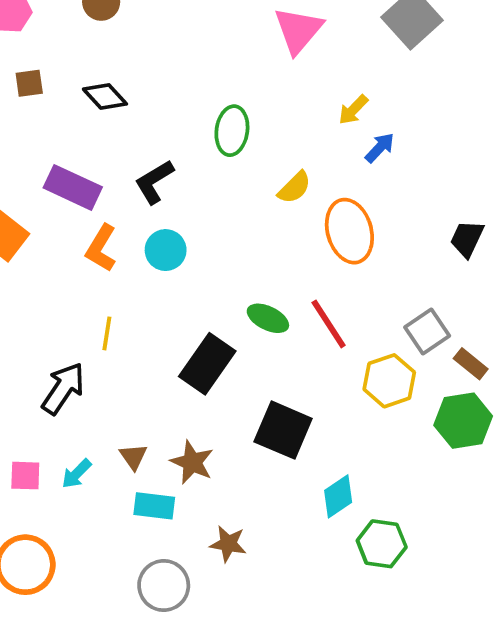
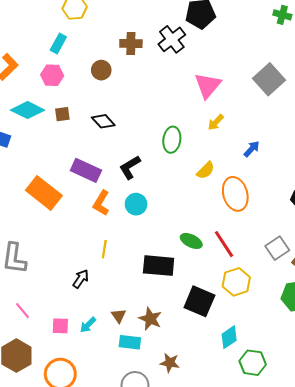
yellow arrow: (353, 110) -> (216, 122), moved
black rectangle: (207, 364) -> (159, 266), turned 60
yellow hexagon: (389, 381) -> (236, 282), moved
black arrow: (63, 388) -> (81, 279), size x0.7

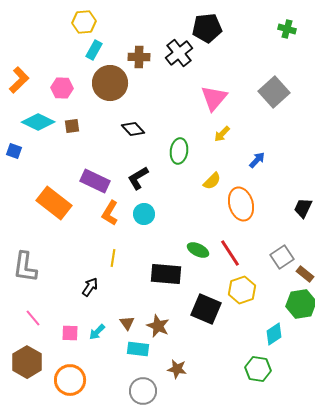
cyan rectangle: (58, 44) -> (94, 50), moved
brown circle: (101, 70) -> (110, 83), size x1.8
black diamond: (103, 121) -> (133, 129), moved
cyan diamond: (229, 337) -> (274, 334), moved

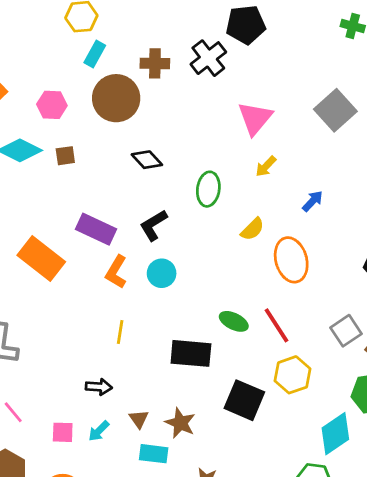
black arrow: (90, 287) -> (99, 387), moved, turned 60
cyan diamond: (274, 334) -> (335, 434), size x1.4

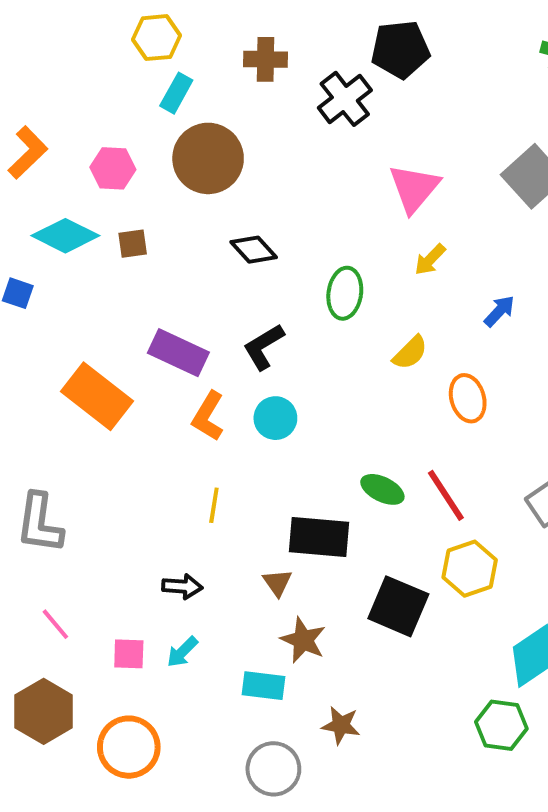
brown cross: (155, 63) -> (266, 59), moved
orange ellipse: (291, 260) -> (468, 398), size x0.7
brown triangle: (139, 419) -> (277, 583), moved

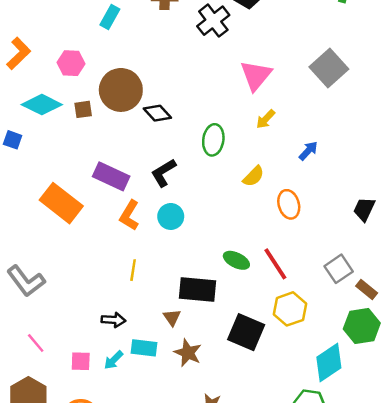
brown circle: (208, 158) -> (121, 90), moved
gray L-shape: (40, 523) -> (26, 281), turned -45
cyan rectangle: (264, 686) -> (144, 348), moved

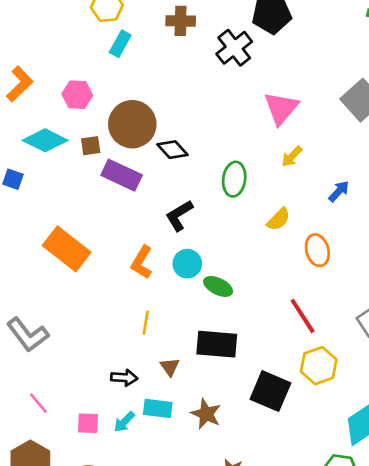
purple rectangle: (111, 176) -> (122, 175), moved
green ellipse: (236, 260) -> (218, 286), moved
brown triangle: (172, 317) -> (170, 367), moved

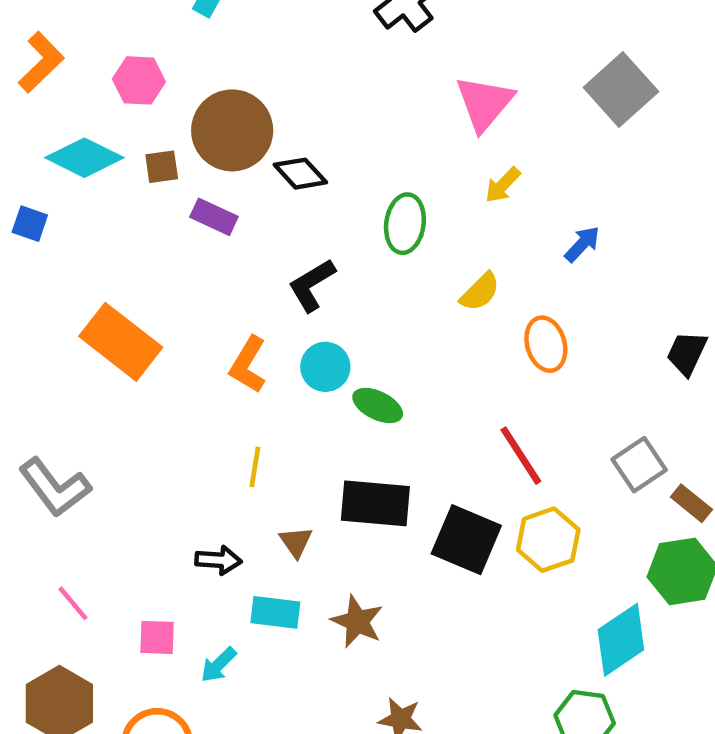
purple rectangle: (122, 175) -> (214, 217), size x0.7
black square: (270, 391) -> (466, 540), moved
cyan arrow: (124, 422) -> (218, 665), moved

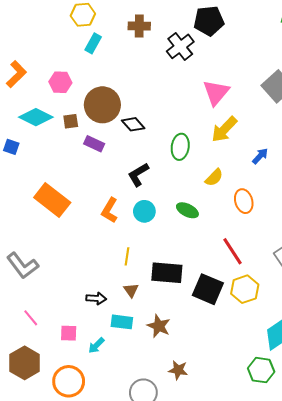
yellow arrow: (503, 185) -> (224, 129), size x1.6
green ellipse: (378, 406) -> (187, 210), moved
yellow line: (255, 467) -> (127, 256), moved

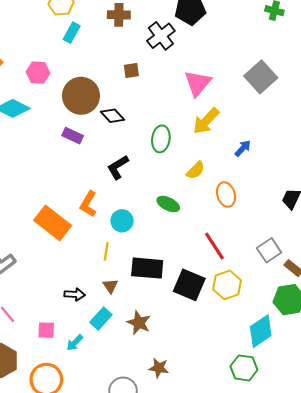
brown square: (71, 121) -> (131, 71), moved
orange rectangle: (52, 200) -> (53, 223), moved
cyan circle: (144, 211) -> (122, 221), moved
cyan rectangle: (122, 322) -> (101, 319), turned -55

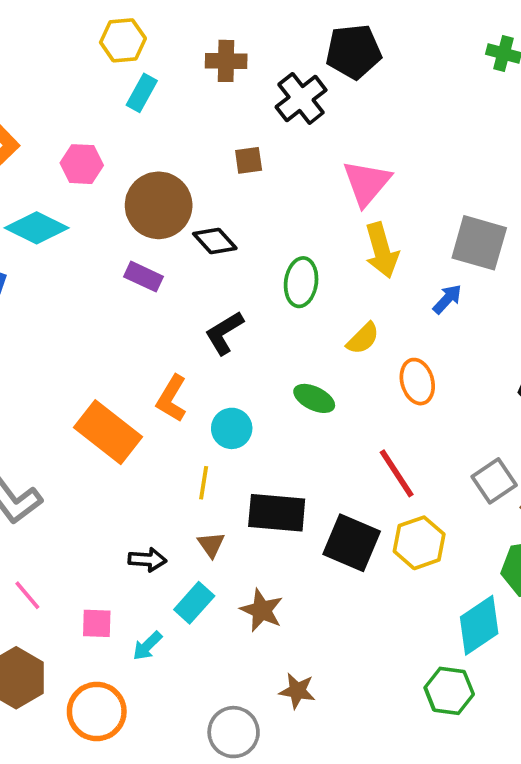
gray square: (261, 77) -> (479, 243), moved, turned -32
yellow arrow: (206, 121) -> (382, 250), turned -60

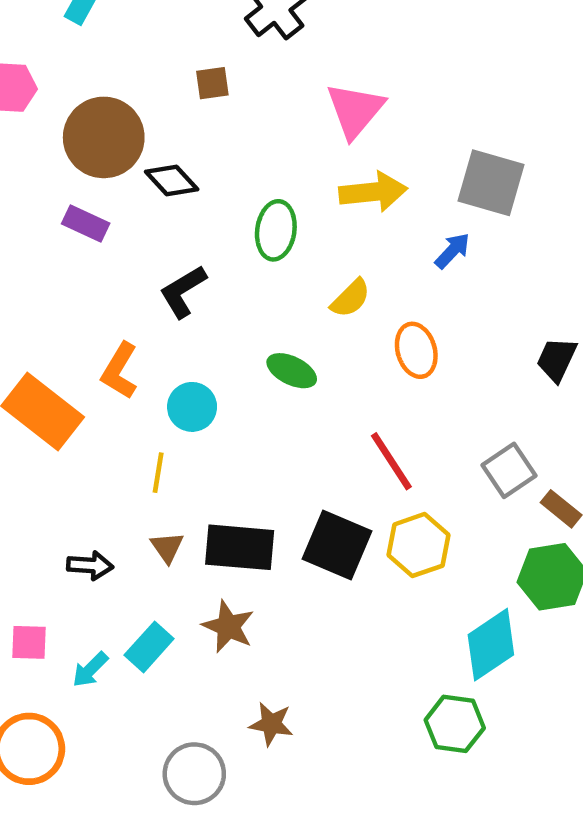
yellow arrow: (382, 250) -> (373, 192), turned -80
black rectangle: (277, 513) -> (240, 547), moved
cyan rectangle: (194, 603) -> (149, 647), moved

